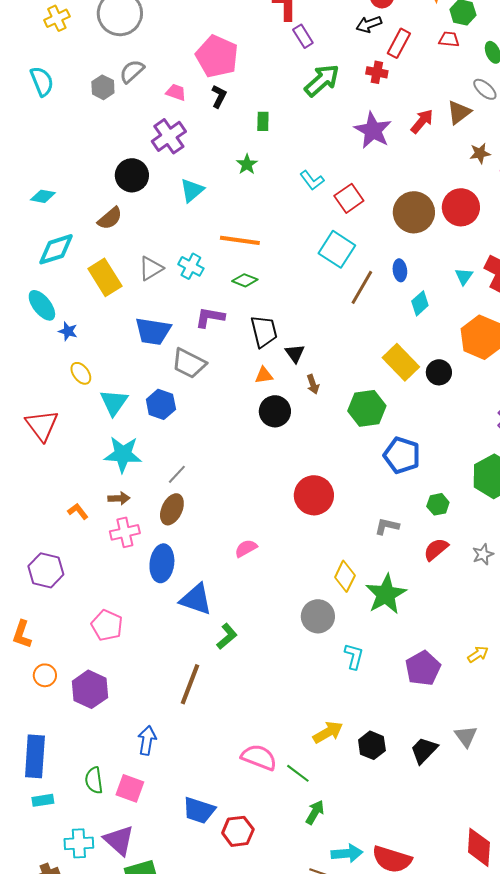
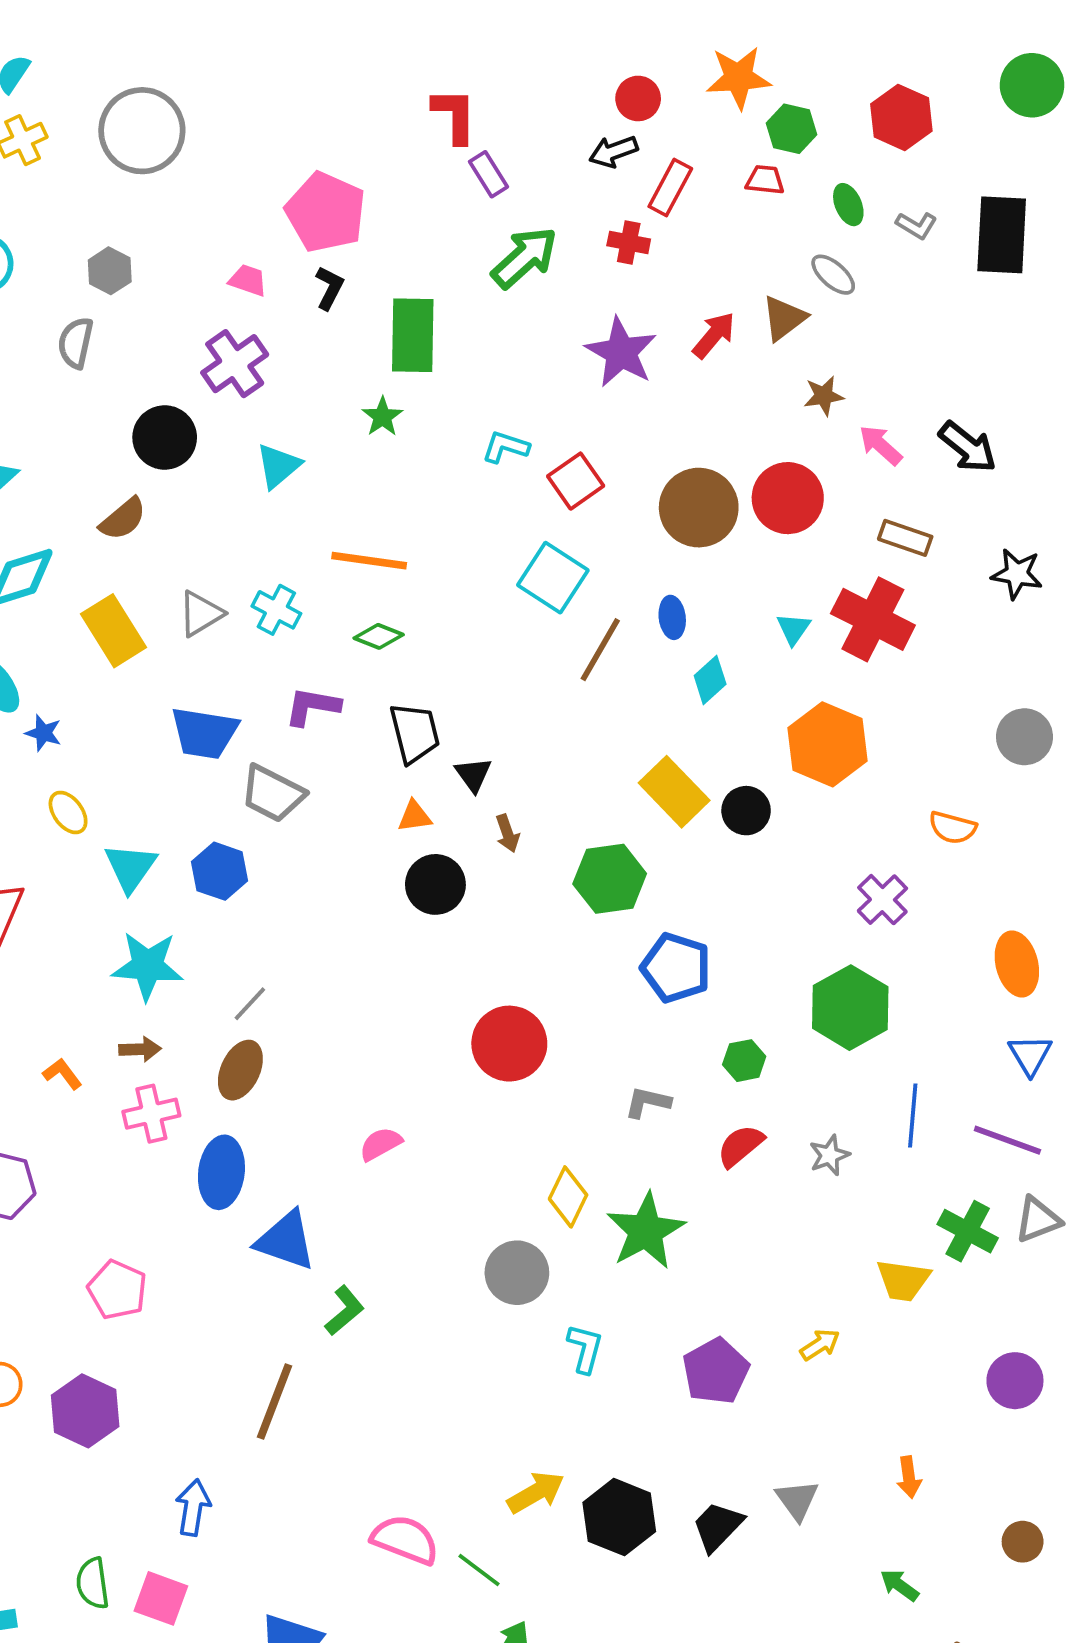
gray semicircle: (132, 71) -> (76, 343), moved, turned -36
green rectangle: (263, 121) -> (413, 335), size x2.0
cyan L-shape: (312, 180) -> (506, 447), turned 145
black hexagon: (372, 745) -> (619, 1517), size x1.4

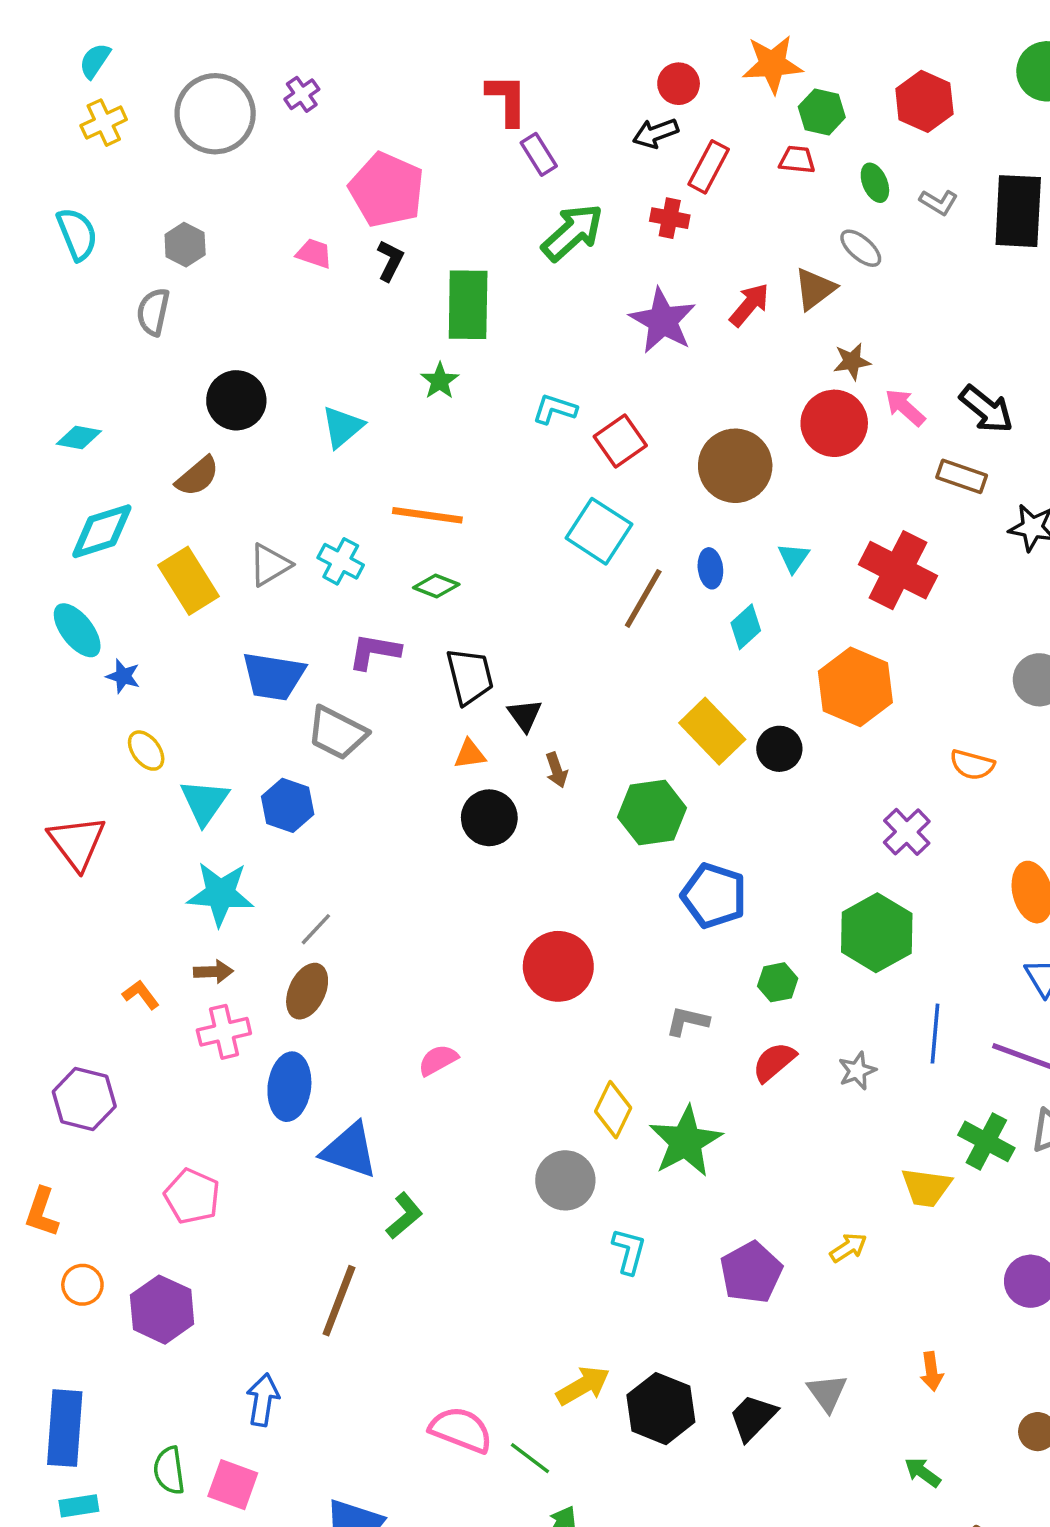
purple cross: (235, 364) -> (302, 94), moved, size x0.6
red circle: (788, 498) -> (834, 423), moved
brown rectangle: (905, 538) -> (962, 476), moved
cyan triangle: (793, 629) -> (794, 558), moved

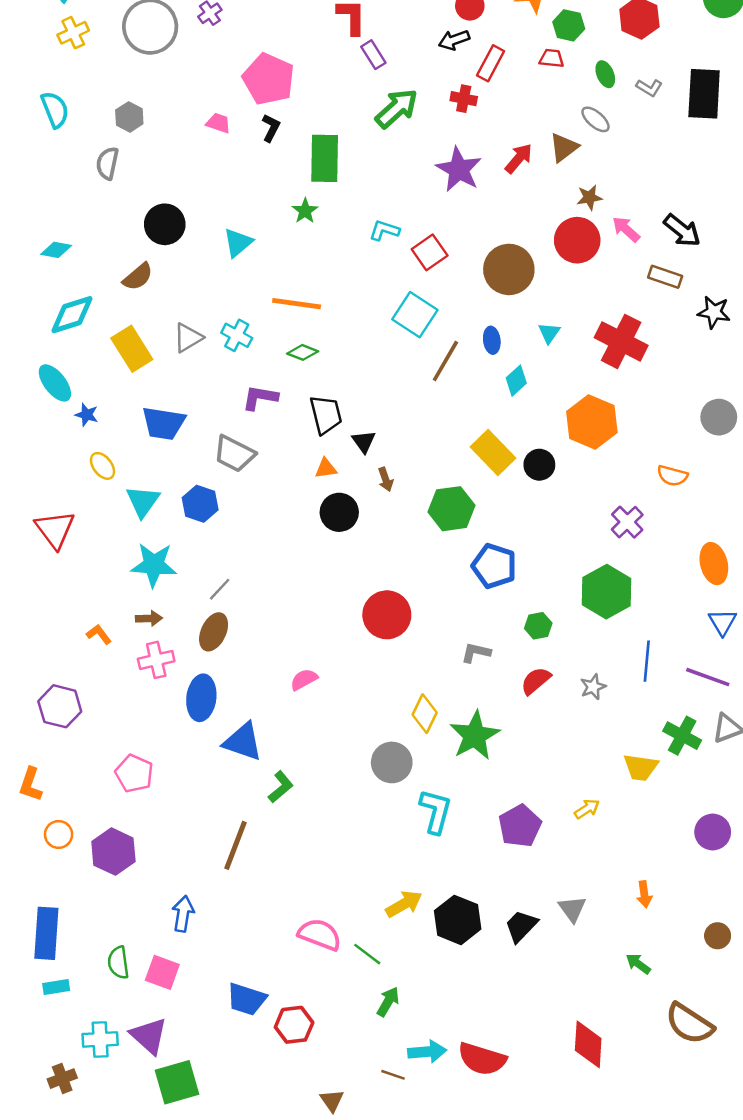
blue trapezoid: (273, 676) -> (164, 423), moved
cyan L-shape: (629, 1251) -> (436, 811), size x1.4

